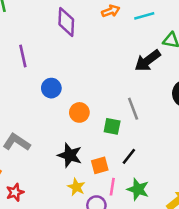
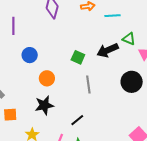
green square: (112, 126) -> (78, 57), moved
black star: (70, 155) -> (44, 105), moved, turned 30
orange square: (100, 165) -> (10, 115), moved

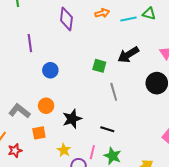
green triangle: (129, 39) -> (149, 14), moved
orange circle: (47, 78) -> (46, 106), moved
black line: (77, 120) -> (107, 129), turned 64

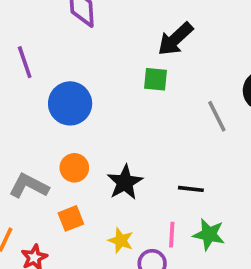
black arrow: (128, 55) -> (175, 39), moved
blue circle: (50, 70) -> (70, 103), size x1.5
gray line: (114, 92) -> (217, 116), moved

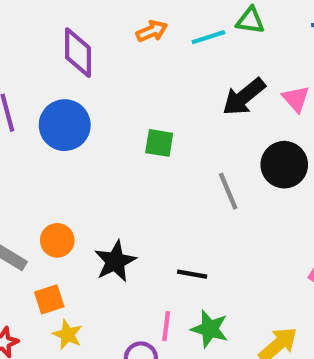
black arrow: (175, 39) -> (244, 97), moved
blue circle: (70, 103) -> (65, 125), moved
yellow star: (121, 241) -> (67, 335), moved

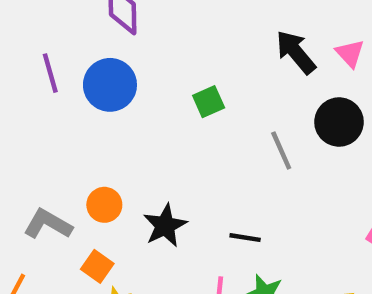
black arrow: (244, 97) -> (296, 52), turned 90
green square: (159, 143) -> (209, 102), turned -32
orange square: (49, 299) -> (97, 266), turned -36

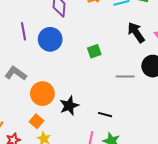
gray line: (281, 150) -> (125, 77), turned -72
orange circle: (104, 205) -> (42, 94), size x1.5
gray L-shape: (48, 224) -> (16, 73), moved

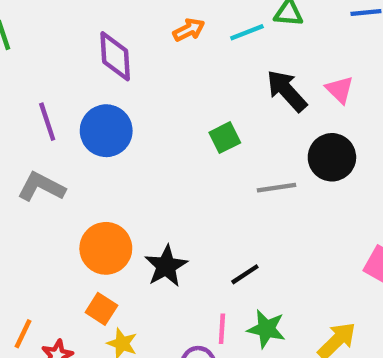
green square: (94, 51) -> (225, 138), moved
gray L-shape: (16, 73) -> (41, 187), moved
black line: (105, 115) -> (245, 274), turned -40

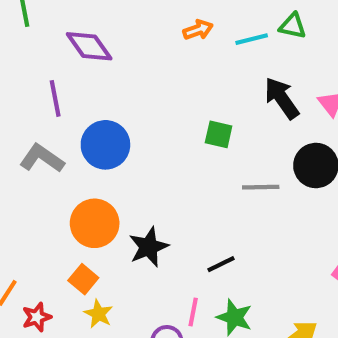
purple diamond: (115, 56) -> (89, 46), moved, turned -39
blue circle: (106, 131) -> (105, 145), moved
green square: (225, 138) -> (219, 134), turned 32

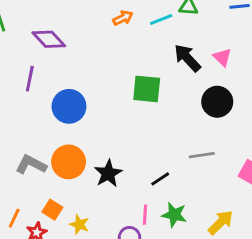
purple line: (55, 98) -> (30, 79), turned 30
green square: (219, 134) -> (147, 89), size x1.5
gray L-shape: (42, 158) -> (31, 165), moved
gray line: (261, 187) -> (202, 155), moved
orange square: (83, 279) -> (52, 210), moved

